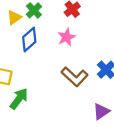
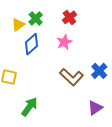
green arrow: (19, 99) -> (29, 107), moved

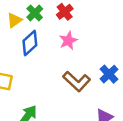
red cross: (69, 17) -> (65, 12), moved

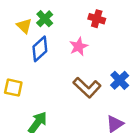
red cross: (65, 12) -> (97, 19), moved, turned -35
yellow triangle: (14, 20) -> (24, 26), turned -42

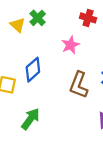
blue diamond: (40, 49) -> (33, 70), moved
brown L-shape: (87, 88) -> (79, 85), turned 68

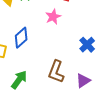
brown L-shape: (79, 85) -> (56, 72), moved

